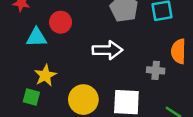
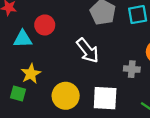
white arrow: (107, 50) -> (88, 51), turned 52

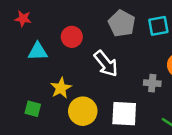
red circle: (45, 25) -> (72, 37), moved
yellow star: (31, 74) -> (61, 88), moved

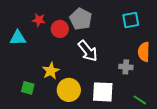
red star: (23, 19) -> (39, 20), moved
gray pentagon: (122, 23) -> (81, 19), moved
cyan triangle: (38, 51) -> (18, 38), moved

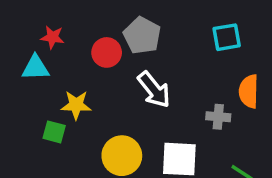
red star: (39, 20) -> (52, 37), moved
yellow star: (51, 71) -> (76, 105), moved, turned 30
green square: (28, 88) -> (54, 132), moved

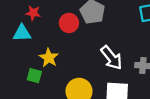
white arrow: (154, 90) -> (111, 58), moved
yellow star: (76, 105) -> (49, 58), turned 30

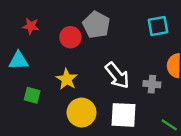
cyan triangle: (22, 33) -> (19, 61), moved
yellow star: (49, 58) -> (67, 79), moved

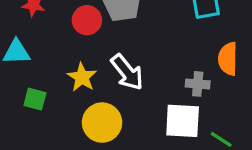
white arrow: (117, 75) -> (127, 72), moved
white square: (123, 115) -> (183, 121), moved

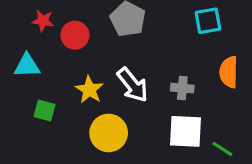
red circle: (87, 20) -> (75, 35), moved
gray cross: (198, 84) -> (182, 88), moved

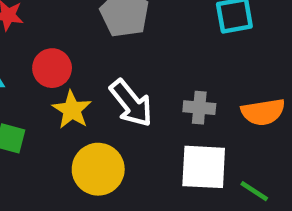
red circle: (75, 35) -> (52, 68), moved
orange semicircle: (229, 72) -> (263, 112), moved, turned -100

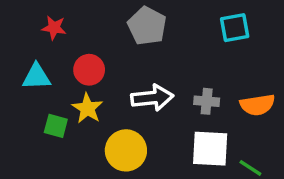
white arrow: (131, 103) -> (152, 98), turned -57
yellow star: (72, 110) -> (87, 108), moved

